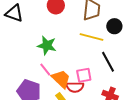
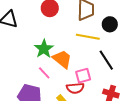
green star: (47, 45) -> (44, 49), turned 30
orange trapezoid: (61, 79) -> (62, 59), moved

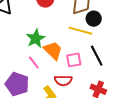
black circle: (110, 24) -> (94, 19), moved
pink square: (83, 76) -> (74, 60), moved

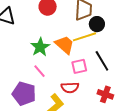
yellow line: (81, 31) -> (84, 37), turned -30
orange trapezoid: (53, 50) -> (65, 45), moved

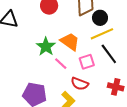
yellow line: (84, 37) -> (102, 34), moved
pink line: (40, 71) -> (61, 64), moved
red semicircle: (70, 88) -> (80, 84), turned 30

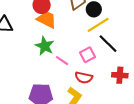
orange trapezoid: (70, 42) -> (47, 19), moved

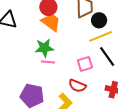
green star: (45, 46) -> (44, 48), turned 30
pink line: (62, 61) -> (48, 62), moved, turned -40

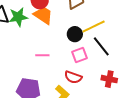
black circle: (99, 20) -> (75, 34), moved
green star: (44, 48) -> (18, 17), moved

